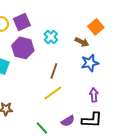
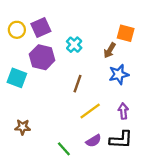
orange square: (96, 27) -> (126, 33), turned -35
brown arrow: (82, 42) -> (110, 50), turned 96
yellow line: (53, 93) -> (90, 111), moved

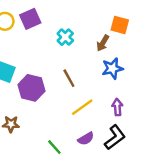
purple hexagon: (42, 57) -> (31, 88), moved
brown line: (78, 84) -> (69, 78), turned -48
black L-shape: (121, 140) -> (115, 137), turned -40

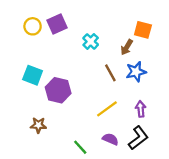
brown line: (69, 78) -> (110, 73), moved
purple semicircle: (86, 139) -> (110, 139), turned -126

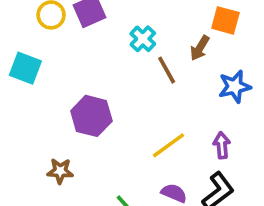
blue star: (136, 72) -> (235, 87), moved
brown line: (110, 73) -> (167, 70), moved
cyan square: (33, 75) -> (25, 68), moved

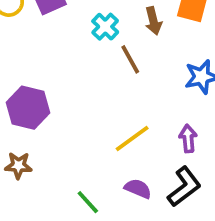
brown arrow: (200, 48) -> (153, 21), moved, turned -45
purple hexagon: (91, 116) -> (28, 108), moved

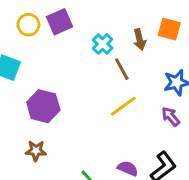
yellow line: (132, 138) -> (123, 106), moved
purple arrow: (188, 138) -> (171, 117), moved, turned -36

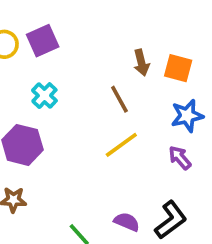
orange square: (169, 29) -> (178, 68), moved
cyan cross: (103, 44) -> (44, 96), moved

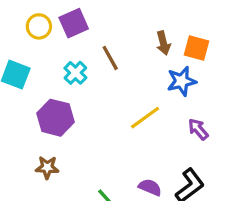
brown line: (119, 99) -> (110, 58), moved
blue star: (187, 116) -> (182, 81), moved

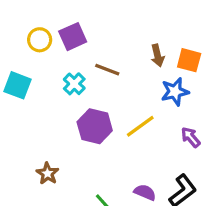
brown line: (110, 58) -> (107, 70), turned -40
purple hexagon: (55, 118) -> (95, 126), moved
brown star: (47, 167) -> (47, 173), turned 30

